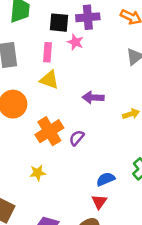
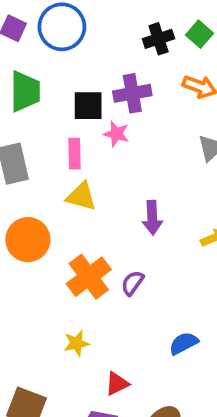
purple arrow: (93, 98) -> (152, 218), turned -90
red triangle: (99, 202) -> (117, 384), moved, turned 35

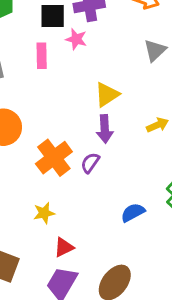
yellow triangle: (81, 196) -> (107, 94), moved, turned -48
purple arrow: (152, 218) -> (105, 129), moved
red triangle: (117, 384) -> (64, 247), moved

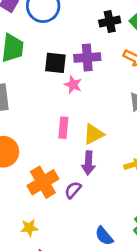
pink rectangle: (42, 56) -> (63, 128), moved
blue semicircle: (133, 213) -> (104, 236), turned -108

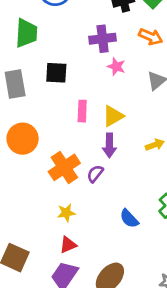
black square: (55, 63) -> (56, 73), moved
pink star: (73, 85) -> (116, 67), moved
yellow star: (29, 228) -> (66, 213), moved

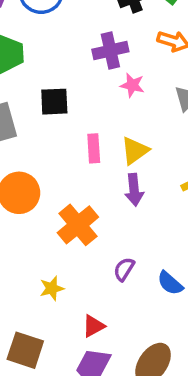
purple semicircle: (95, 174) -> (124, 269), moved
yellow star: (66, 213) -> (52, 288), moved

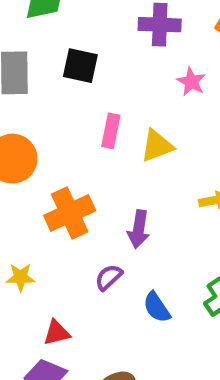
pink star: (132, 85) -> (191, 82), moved
purple arrow: (134, 190) -> (139, 229), moved

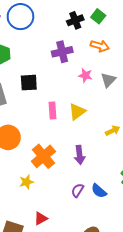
yellow star: (21, 277) -> (26, 182), moved
purple semicircle: (109, 277) -> (78, 190), moved
red triangle: (57, 333) -> (41, 218), moved

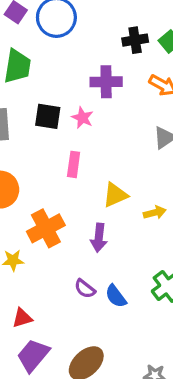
pink star: (85, 75) -> (82, 118), moved
yellow triangle: (77, 112) -> (115, 195), moved
purple semicircle: (78, 190) -> (85, 289), turned -96

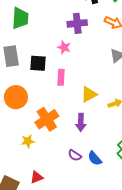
black square: (48, 116) -> (38, 63), moved

